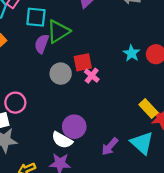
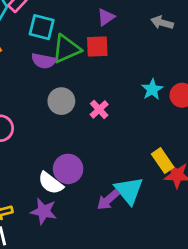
purple semicircle: (42, 44) -> (44, 61), turned -108
red square: (83, 62) -> (97, 46), moved
cyan triangle: (142, 143) -> (129, 190), moved

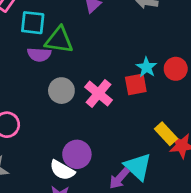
red square: (97, 46) -> (136, 84), moved
green triangle: (66, 49) -> (59, 40), turned 40
pink cross: (99, 109) -> (99, 93), size x1.5

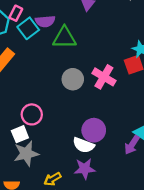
cyan square: (33, 23) -> (28, 28), moved, turned -35
purple semicircle: (39, 55) -> (45, 21), moved

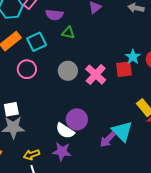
cyan square: (28, 28) -> (37, 42), moved
green triangle: (64, 38) -> (68, 33), size x0.6
pink circle: (32, 114) -> (27, 69), moved

